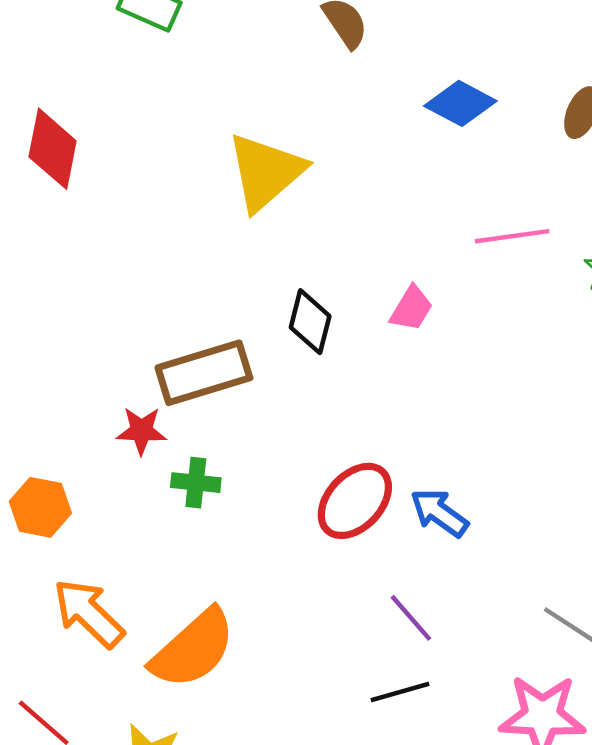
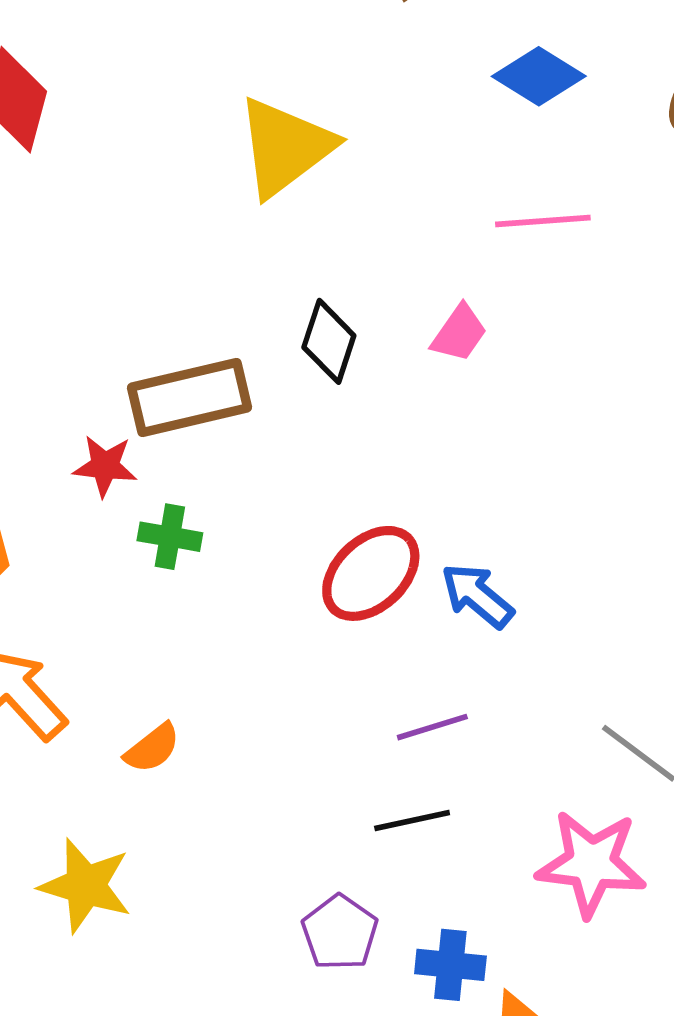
pink line: (512, 236) -> (543, 221), moved
purple line: (411, 618) -> (432, 727), turned -70
orange semicircle: (193, 649) -> (152, 748), size x0.5

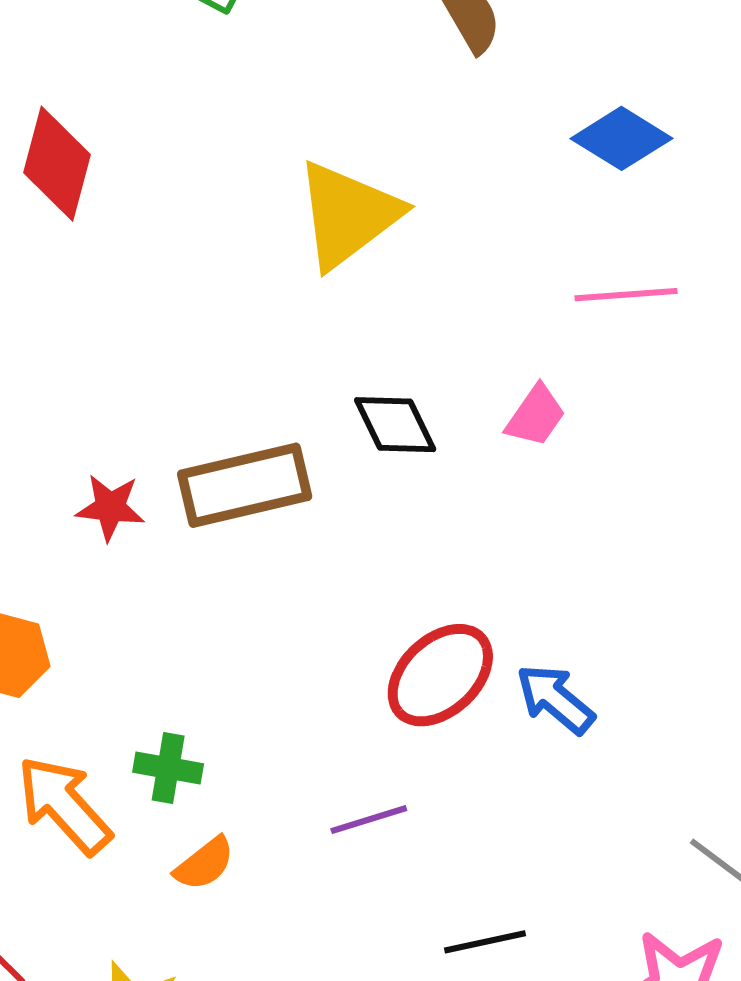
black diamond: (329, 341) -> (395, 425), turned -44
red star: (105, 466) -> (110, 507), moved
green cross: (170, 537) -> (168, 768), moved
purple line: (432, 727) -> (369, 820), moved

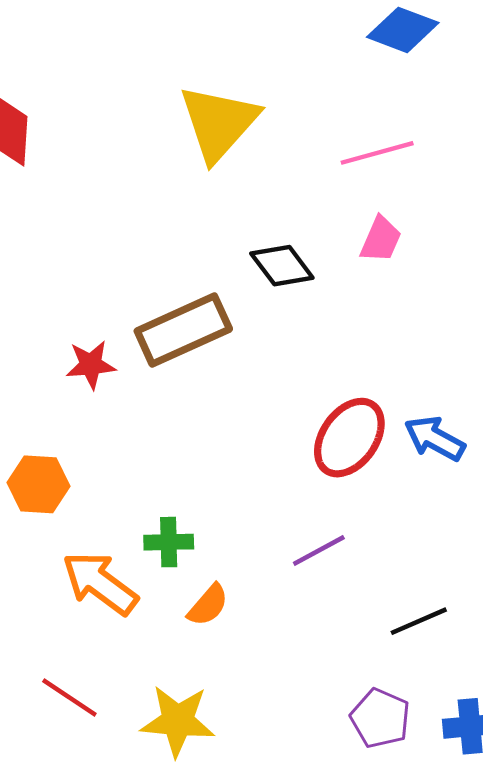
pink line: (626, 295) -> (377, 153), moved

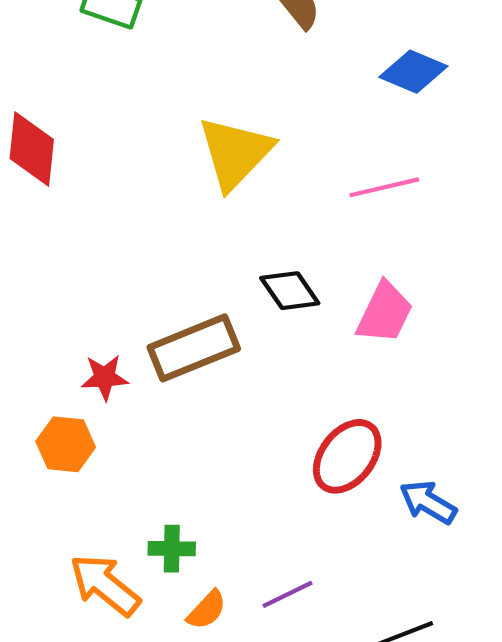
pink trapezoid: (381, 239) -> (385, 313), moved, size x1.4
blue arrow: (435, 438) -> (428, 502), moved
orange hexagon: (38, 484) -> (66, 444), moved
purple line: (319, 550) -> (288, 594), moved

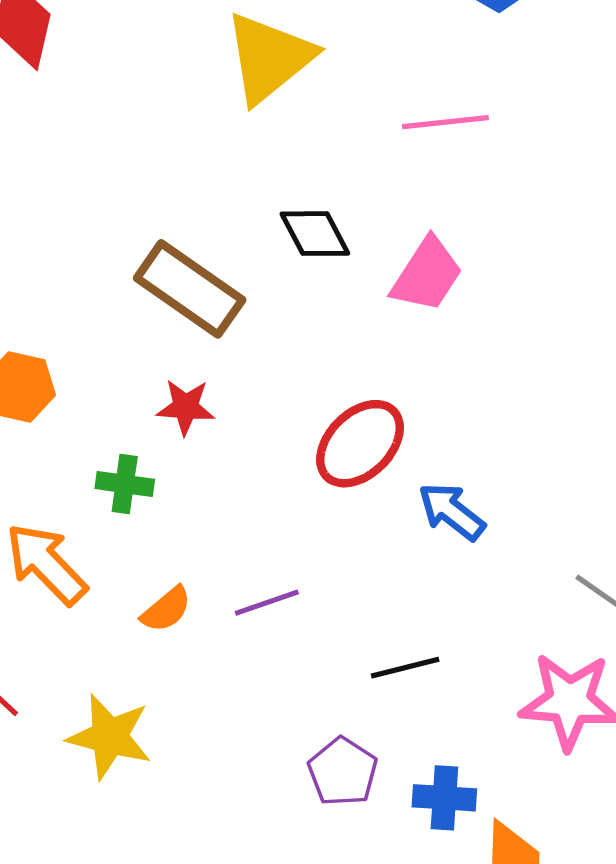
brown rectangle: (194, 348) -> (190, 289), turned 50
red star: (105, 377) -> (186, 407), moved
green cross: (172, 549) -> (125, 484), moved

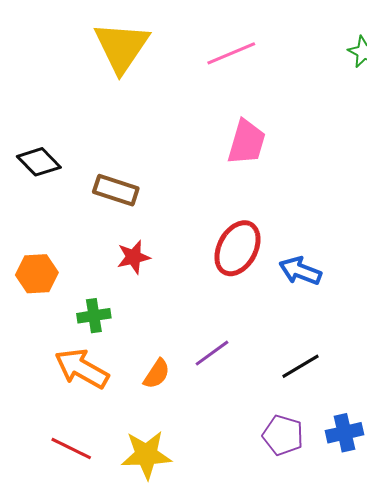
black diamond: (315, 234) -> (39, 162), moved
brown rectangle: (190, 289) -> (116, 190), size x0.7
green cross: (125, 484) -> (94, 316), moved

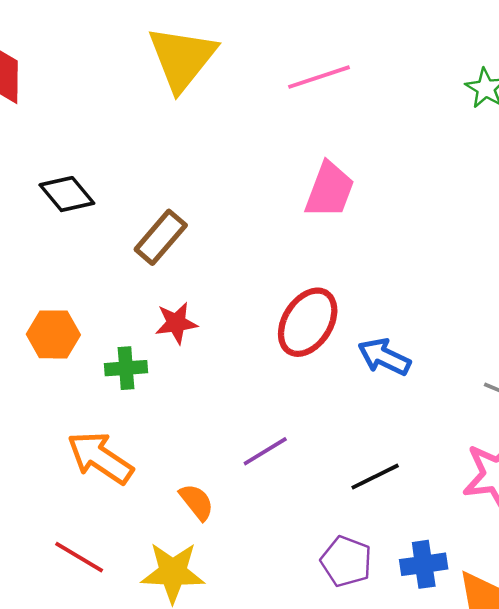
brown rectangle: (116, 190) -> (161, 237), turned -72
green cross: (94, 316) -> (126, 368), moved
orange semicircle: (157, 374) -> (197, 502), moved, turned -76

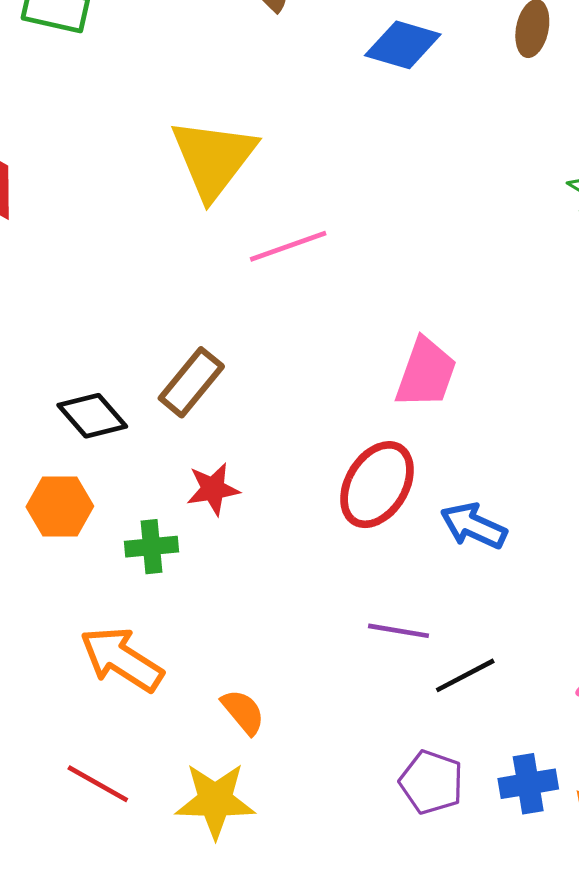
pink line: (319, 77) -> (288, 246), moved
pink trapezoid: (330, 190) -> (426, 373), moved
black diamond: (67, 194) -> (92, 416), moved
purple line: (265, 451) -> (398, 631), moved, turned 42

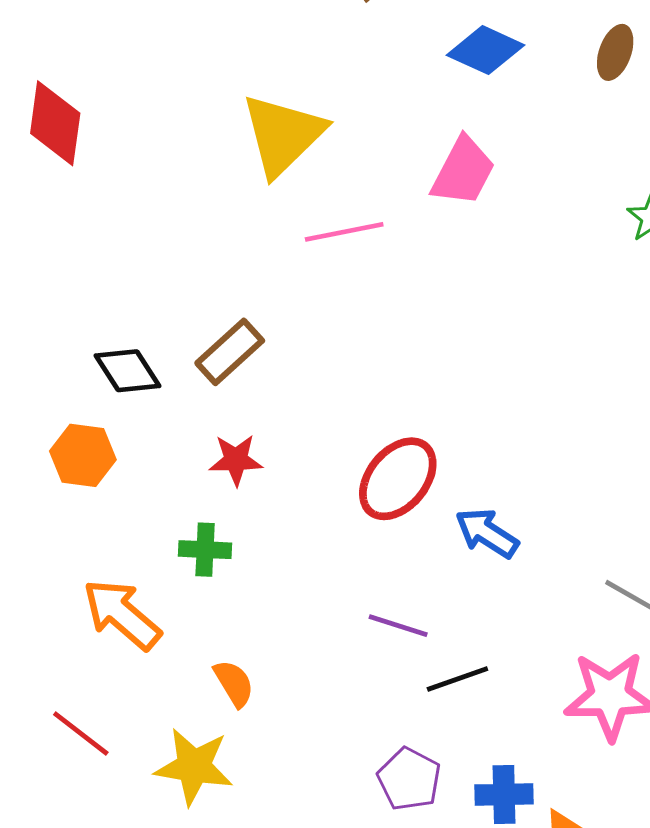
pink trapezoid: (426, 373) -> (463, 171), moved
green cross: (151, 547) -> (205, 550), moved

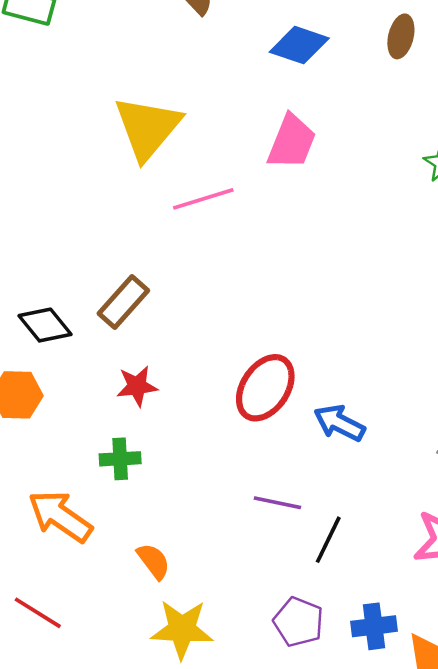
black line: (457, 679) -> (328, 540), turned -39
yellow star: (194, 766) -> (182, 629), moved

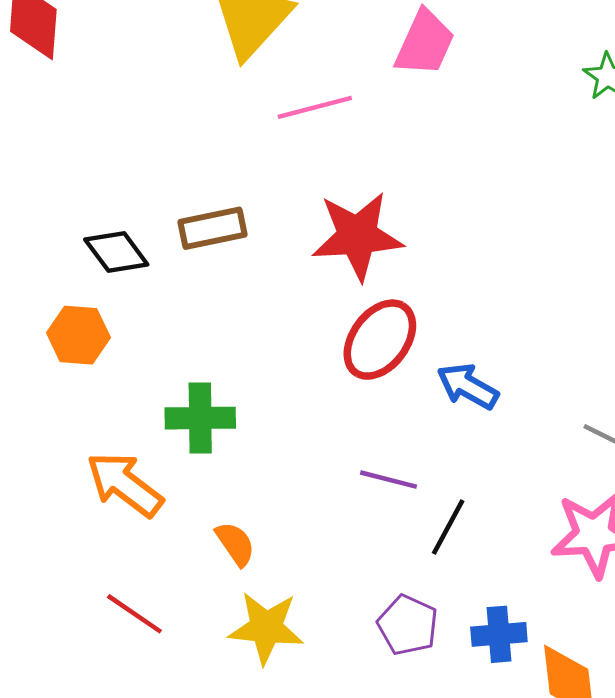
brown rectangle: (123, 302) -> (213, 228), turned 34
red star: (137, 386) -> (357, 236), moved, size x1.8
green cross: (120, 459) -> (200, 418), size x1.4
red line: (38, 613) -> (134, 614), moved

